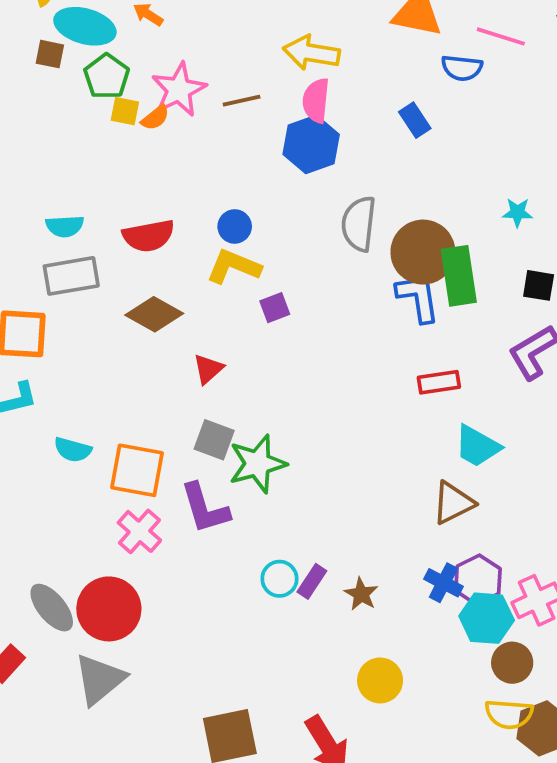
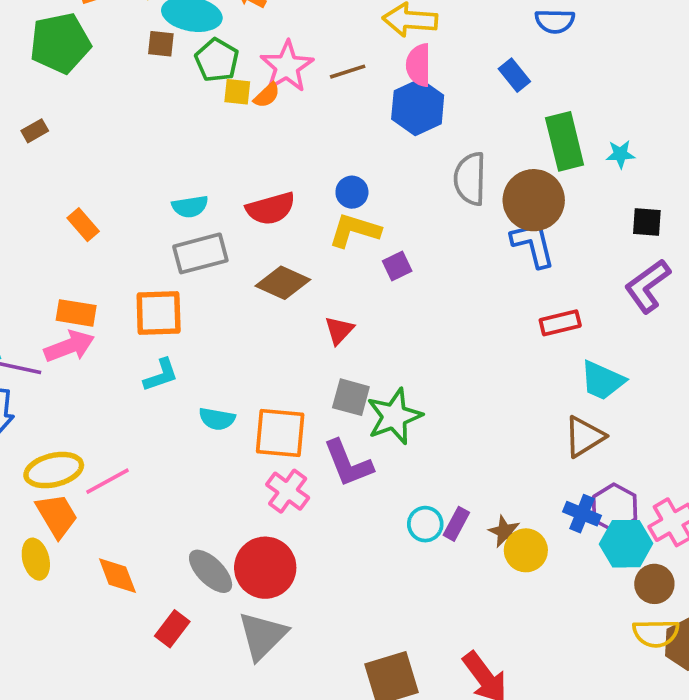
green rectangle: (459, 276) -> (565, 141), moved
yellow circle: (380, 680) -> (526, 550), moved

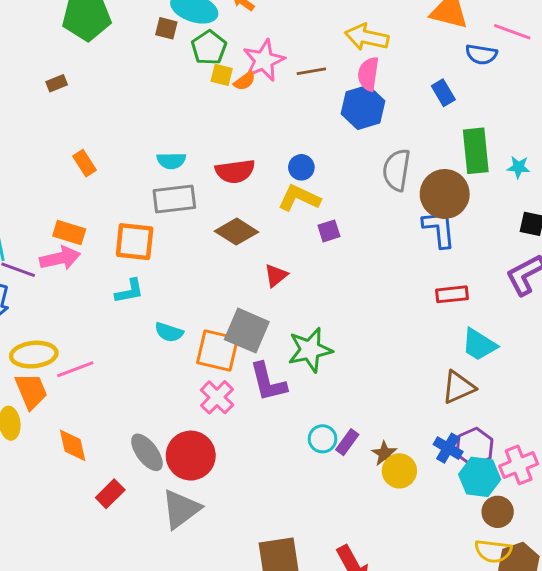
gray square: (351, 397) -> (247, 331), moved, size x1.4

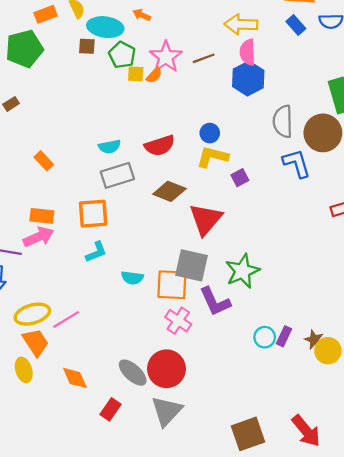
blue rectangle: (443, 93) -> (296, 25), moved
blue L-shape: (439, 229) -> (297, 163), moved
red triangle: (276, 275) -> (206, 219), size x1.8

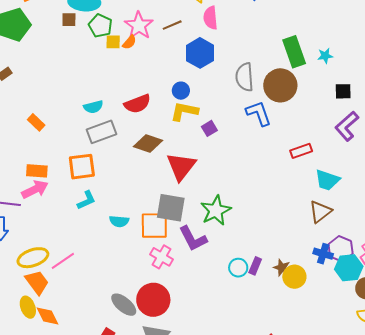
blue hexagon: (248, 78) -> (200, 53), moved
orange diamond: (75, 378) -> (48, 316), moved

